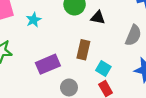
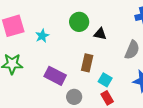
purple rectangle: (48, 64) -> (55, 76), turned 50

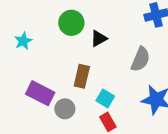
black triangle: (100, 34) -> (99, 38), turned -40
gray circle: (74, 97) -> (65, 109), moved

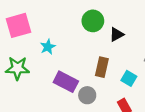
cyan star: (23, 41) -> (48, 47), moved
cyan square: (105, 98) -> (129, 78), moved

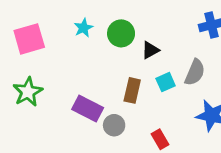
cyan star: (48, 47) -> (83, 28), moved
green star: (17, 68) -> (28, 92), turned -30
cyan square: (129, 78) -> (166, 82), moved, turned 35

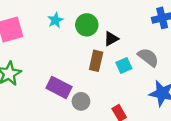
gray semicircle: (195, 72) -> (148, 57), turned -75
brown rectangle: (132, 90) -> (96, 61), moved

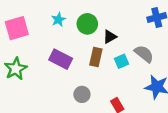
purple rectangle: (59, 87) -> (61, 59), moved

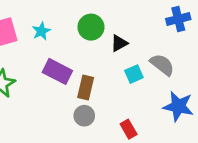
cyan star: (58, 20) -> (41, 31), moved
brown rectangle: (96, 57) -> (86, 88), moved

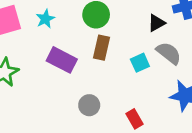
black triangle: (119, 43) -> (156, 23), moved
brown rectangle: (86, 88) -> (102, 48), moved

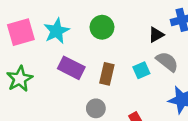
cyan star: (45, 19) -> (57, 31), size x1.5
brown rectangle: (102, 48) -> (107, 74), moved

